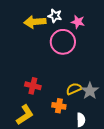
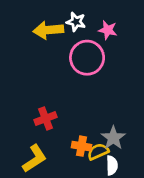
red cross: (33, 86) -> (46, 118), turned -35
yellow semicircle: (74, 89) -> (98, 152), moved
gray star: (90, 91) -> (113, 138), moved

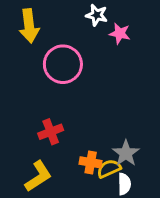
white star: (76, 22) -> (97, 15), moved
yellow arrow: (48, 30) -> (29, 26), moved, turned -92
pink circle: (87, 58) -> (63, 64), moved

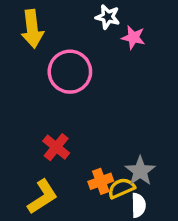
red cross: (51, 132) -> (56, 147), turned -30
orange cross: (91, 162) -> (101, 181), turned -30

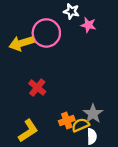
yellow arrow: (32, 29) -> (21, 43), moved, turned 80
pink circle: (70, 72) -> (46, 33), moved
red cross: (56, 147) -> (37, 88), moved

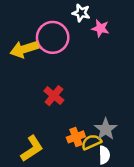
red cross: (37, 88) -> (54, 96), moved

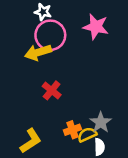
white star: (81, 13) -> (43, 12), moved
pink star: (100, 28) -> (96, 27), size x1.5
yellow arrow: (24, 49) -> (38, 52), moved

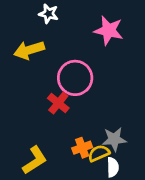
pink circle: (50, 35) -> (75, 78), moved
yellow arrow: (38, 52) -> (29, 50), moved
gray star: (101, 122) -> (114, 139), turned 30

